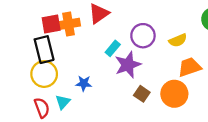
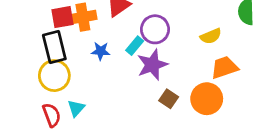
purple circle: (143, 36) -> (155, 29), moved
blue star: (84, 83) -> (101, 51), moved

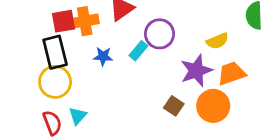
purple star: (152, 65) -> (196, 71), moved

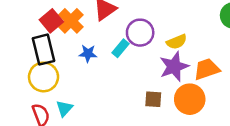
red square: (64, 21) -> (51, 21), turned -30
orange cross: (85, 21) -> (71, 21), turned -35
yellow semicircle: (217, 41) -> (177, 42), moved
brown square: (174, 106) -> (153, 99), turned -30

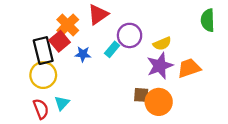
red square: (51, 21) -> (60, 41), moved
orange circle: (190, 99) -> (159, 102), moved

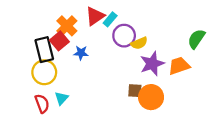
green semicircle: (208, 20) -> (196, 39), moved, turned 36
yellow semicircle: (162, 44) -> (139, 43), moved
cyan rectangle: (112, 49) -> (110, 19), moved

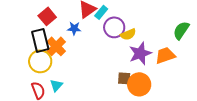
orange cross: (67, 26) -> (56, 46), moved
red square: (59, 41) -> (47, 16), moved
blue star: (81, 53) -> (74, 28), moved

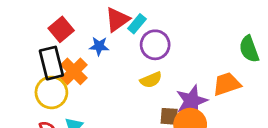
green semicircle: (181, 30) -> (249, 49), turned -54
yellow semicircle: (128, 34) -> (151, 80), moved
purple star: (140, 53) -> (192, 101), moved

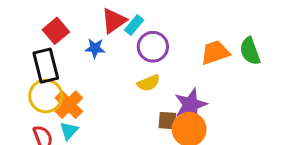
orange cross: (74, 71) -> (69, 105), moved
orange trapezoid: (227, 84) -> (215, 53), moved

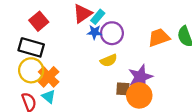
blue star: (95, 48) -> (94, 32), moved
black rectangle: (46, 66) -> (31, 47), turned -60
cyan triangle: (69, 131) -> (49, 97), turned -32

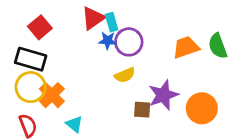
cyan rectangle: (98, 17) -> (112, 22), turned -56
orange circle: (139, 95) -> (202, 108), moved
cyan triangle: (49, 97) -> (74, 124), moved

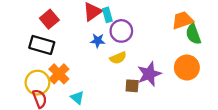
blue star: (108, 41) -> (98, 41), moved
orange trapezoid: (186, 47) -> (183, 20), moved
yellow circle: (31, 87) -> (37, 83), moved
orange circle: (202, 108) -> (187, 68), moved

